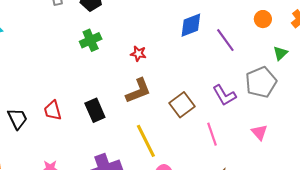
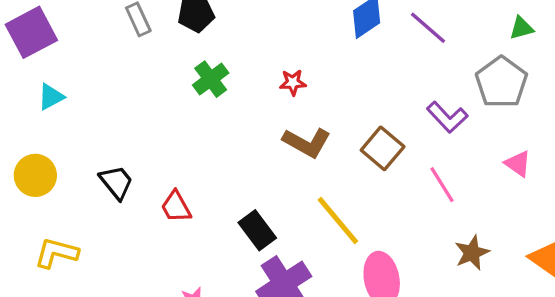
green triangle: (280, 53) -> (522, 28), turned 42
brown L-shape: (138, 91) -> (307, 143), turned 64
black rectangle: (95, 110) -> (257, 230), moved
black trapezoid: (18, 119) -> (116, 182), moved

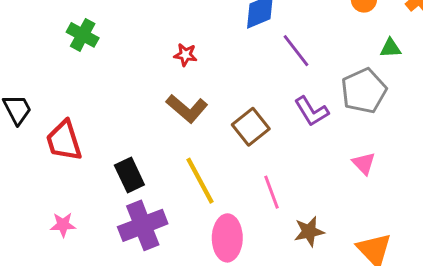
purple line: (428, 28) -> (296, 51), moved
green cross: (211, 79) -> (83, 35), moved, turned -36
pink line: (442, 185) -> (272, 192), moved
red trapezoid: (176, 207) -> (64, 141), size x1.4

